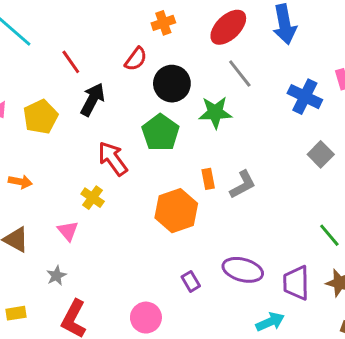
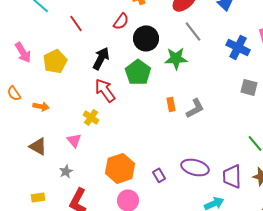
black arrow: (93, 99) -> (101, 58), moved
gray square: (321, 154) -> (249, 87), turned -30
orange hexagon: (176, 211) -> (120, 168), moved

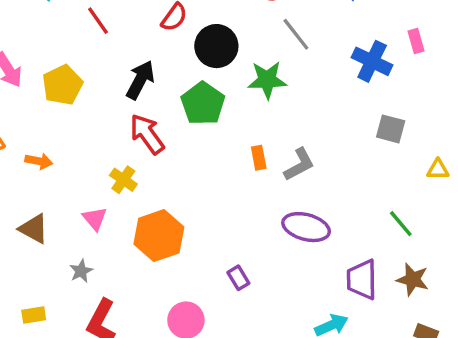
purple ellipse: (195, 167) -> (306, 227), moved
orange hexagon: (120, 168) -> (159, 236), moved

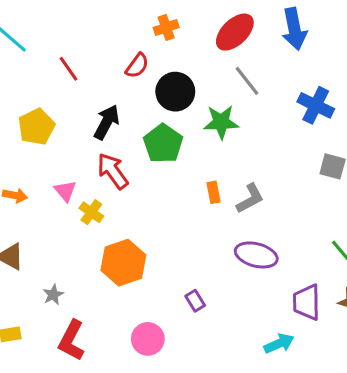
pink triangle: (95, 219) -> (65, 191), moved

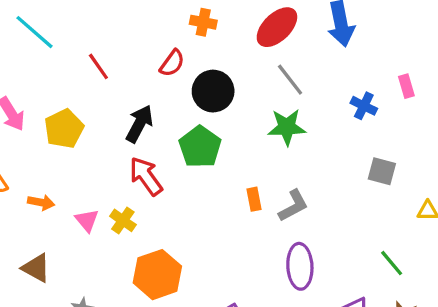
orange cross: (166, 27) -> (203, 22), turned 30
blue cross: (316, 105) -> (364, 106), size x0.7
green star: (221, 122) -> (287, 127), moved
pink triangle: (65, 191) -> (87, 220), moved
purple ellipse: (256, 255) -> (300, 266), turned 72

